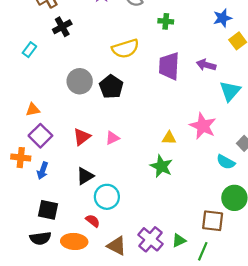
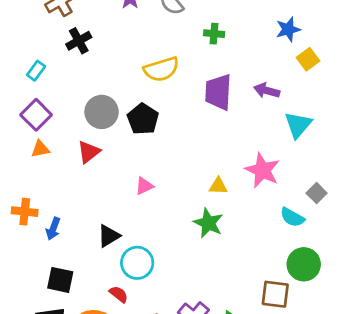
purple square: (40, 136) -> (36, 115), moved
red triangle: (82, 137) -> (89, 152), moved

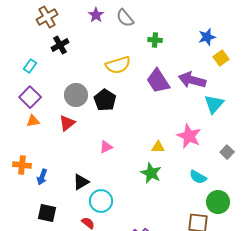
purple arrow: (267, 91) -> (192, 80), size x1.5
purple trapezoid: (218, 92) -> (158, 81), turned -36
cyan semicircle: (292, 217) -> (198, 177), moved

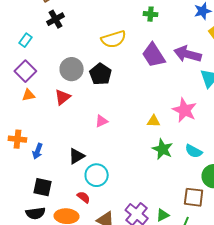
green star: (151, 173) -> (163, 149), moved

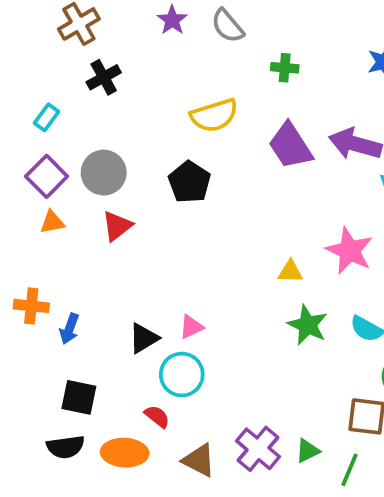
gray circle: (72, 69) -> (104, 173), moved
pink triangle: (102, 121) -> (191, 327), moved

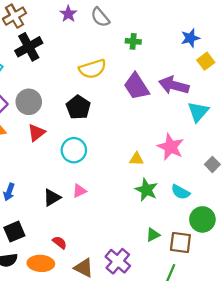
black cross: (104, 77) -> (29, 47), size x1.4
cyan circle: (182, 375) -> (74, 150), moved
black square: (79, 397) -> (14, 232), turned -35
green triangle: (308, 451) -> (153, 235), moved

